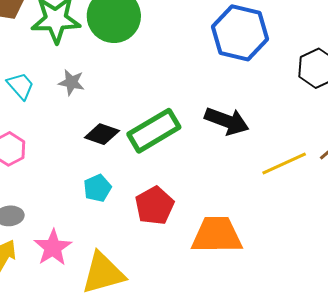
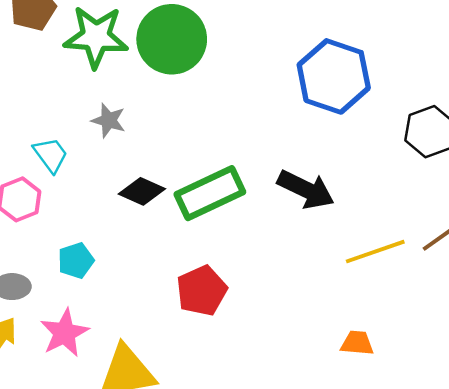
cyan trapezoid: (20, 86) -> (51, 155), moved
cyan pentagon: (97, 188) -> (76, 260), moved
orange trapezoid: (217, 235) -> (357, 343), moved, size x0.5

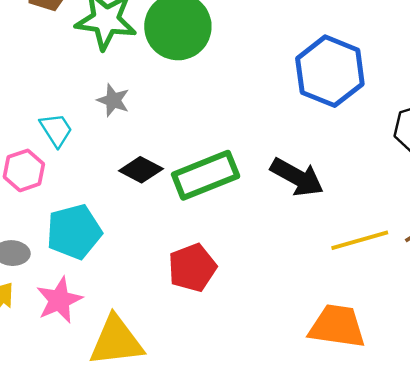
cyan pentagon: (76, 260) -> (74, 232), size x1.6
orange trapezoid: (357, 343) -> (337, 326), size x1.8

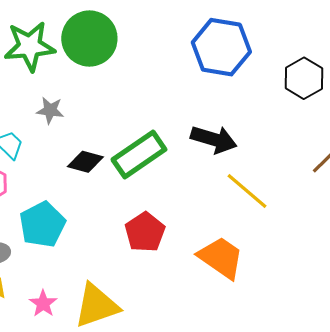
yellow line: (360, 240) -> (247, 191), moved, turned 69
pink star: (59, 300) -> (43, 304), moved, size x0.7
orange trapezoid: (337, 326) -> (221, 258), moved, turned 39

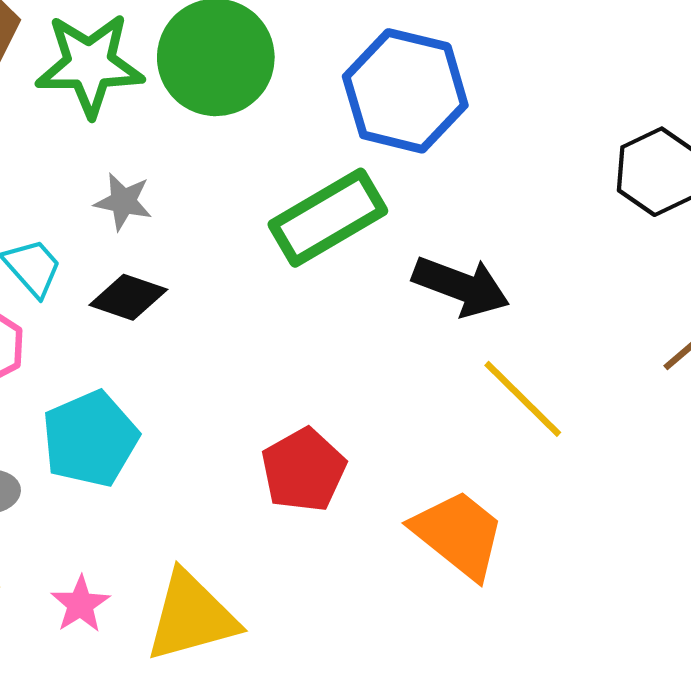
blue hexagon: (221, 47) -> (405, 91), moved
green rectangle: (139, 154) -> (328, 218), moved
black diamond: (85, 162) -> (128, 297), moved

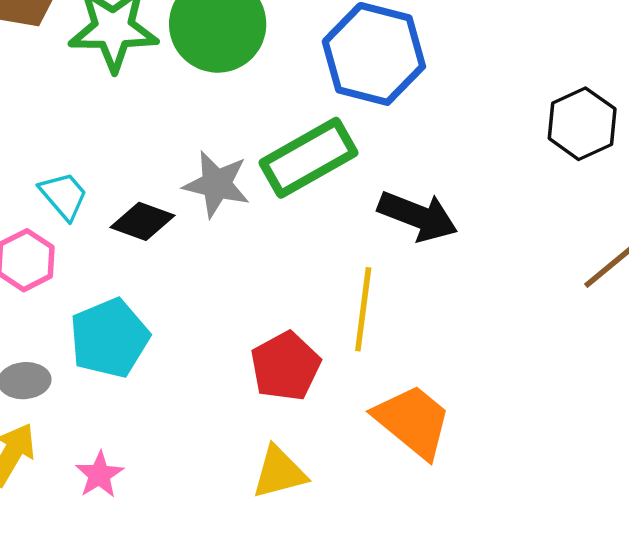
gray star: (123, 202) -> (217, 184), moved, size x1.4
yellow line: (523, 399) -> (363, 309), moved, turned 52
yellow triangle: (191, 617) -> (279, 472), moved, size x0.7

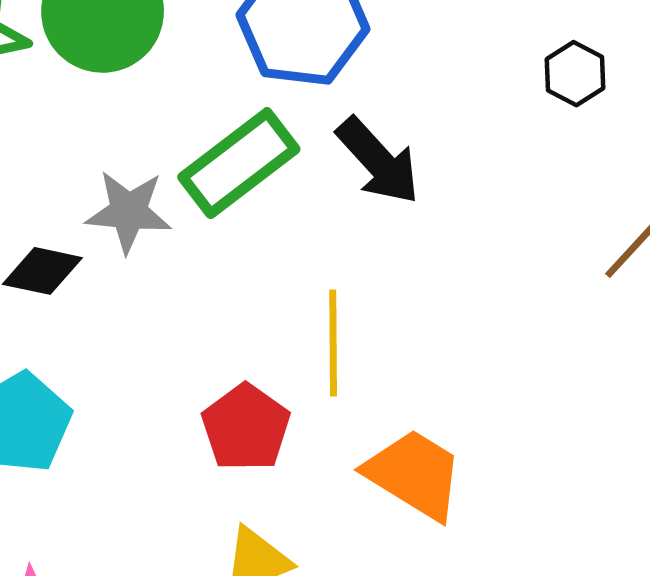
black hexagon: (582, 124) -> (575, 74), size x0.7
black arrow: (418, 216) -> (378, 161), moved, turned 34

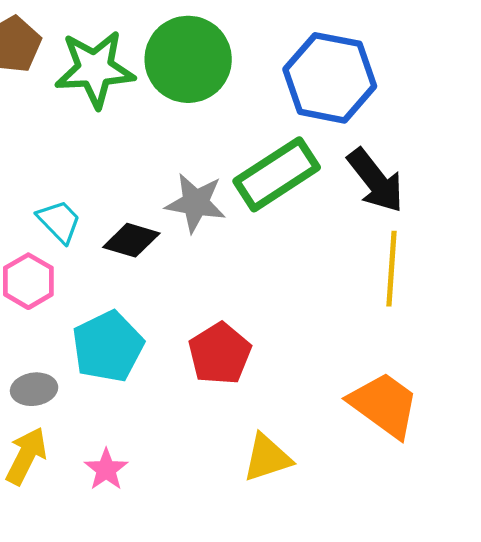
yellow line: (333, 343) -> (391, 269), moved
red pentagon: (246, 428) -> (220, 354), moved

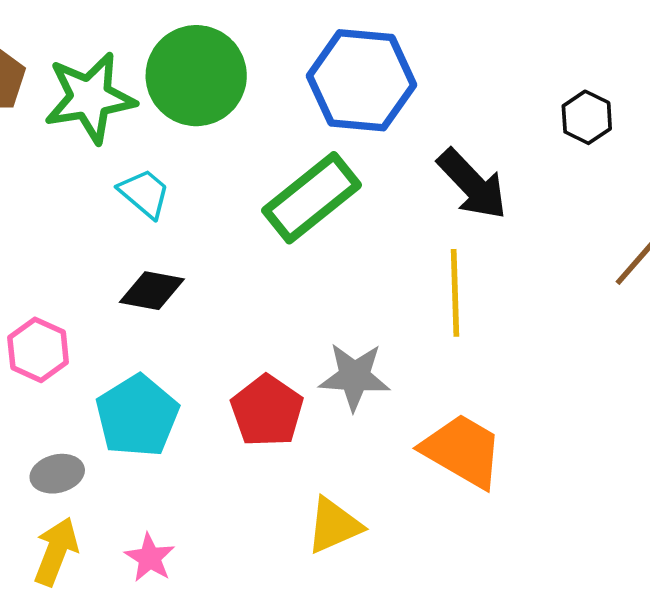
black arrow: (376, 180) -> (472, 184), moved
gray star: (196, 203) -> (354, 377), moved
cyan trapezoid: (59, 221) -> (144, 193), moved

